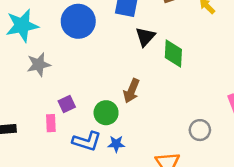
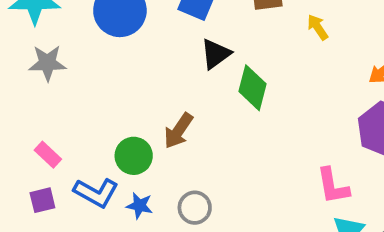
purple square: (67, 104) -> (42, 200), moved
pink rectangle: (51, 123) -> (48, 155), turned -56
gray circle: (200, 130) -> (195, 208), moved

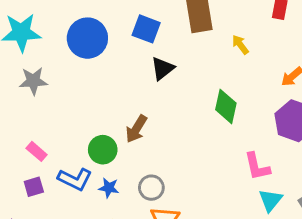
green diamond: (252, 88) -> (226, 106), moved

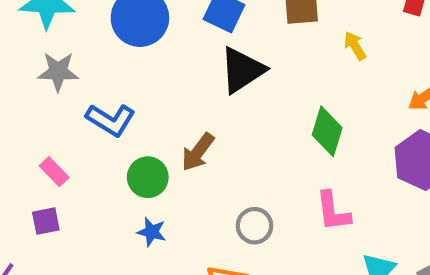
black triangle: (163, 69) -> (242, 70), size x1.4
pink L-shape: (257, 166) -> (333, 211), moved
blue L-shape: (75, 179) -> (111, 120), moved
gray circle: (151, 188) -> (255, 226), moved

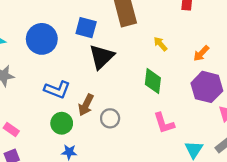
yellow arrow: (355, 46) -> (160, 44), moved
blue L-shape: (111, 120) -> (57, 90), moved
gray circle: (255, 226) -> (110, 118), moved

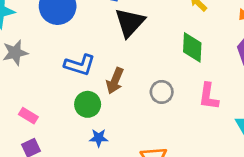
gray circle: (110, 118) -> (162, 92), moved
pink L-shape: (164, 123) -> (209, 96), turned 30

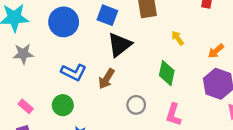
brown arrow: (115, 81) -> (107, 79), moved
green circle: (88, 104) -> (63, 105), moved

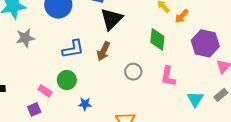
orange arrow: (216, 51) -> (182, 16), moved
blue L-shape: (74, 72) -> (73, 49), turned -30
pink rectangle: (26, 106) -> (45, 91), moved

